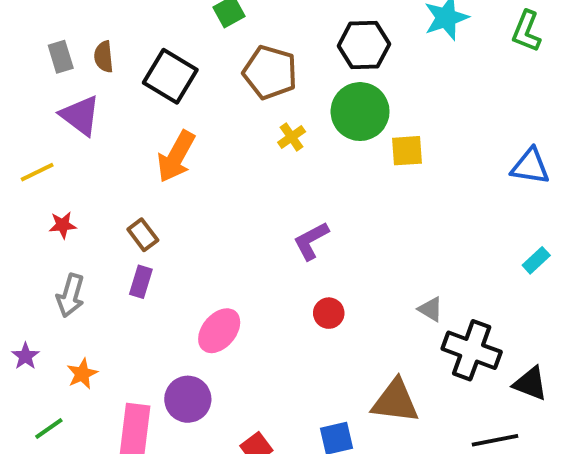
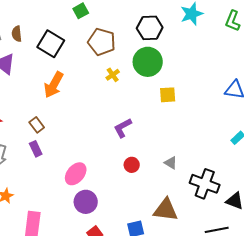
yellow square: (407, 151) -> (168, 95), moved
purple rectangle: (141, 282) -> (36, 149), turned -42
gray triangle: (430, 309) -> (171, 163), moved
purple circle: (188, 399) -> (86, 202), moved

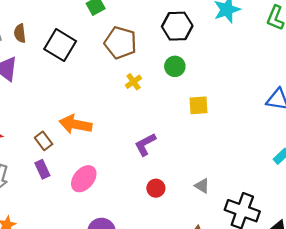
green circle: (148, 62) -> (175, 66), size x0.6
orange arrow: (54, 85) -> (75, 124), moved, turned 72
pink ellipse: (76, 174) -> (84, 179), moved

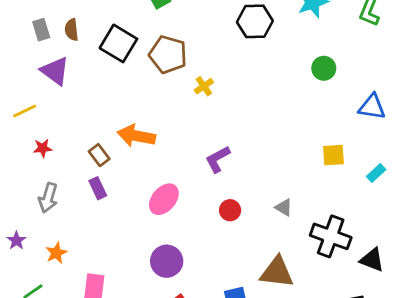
brown pentagon: (120, 43) -> (168, 54), moved
green circle: (175, 66) -> (324, 68), moved
yellow square: (199, 105) -> (333, 155), moved
pink ellipse: (84, 179) -> (164, 199), moved

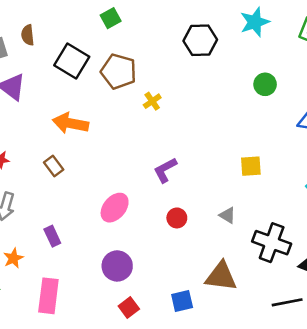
brown semicircle: (72, 30) -> (28, 35), moved
orange arrow: (136, 136) -> (70, 123), moved
yellow square: (333, 155) -> (251, 166), moved
purple rectangle: (98, 188) -> (52, 236), moved

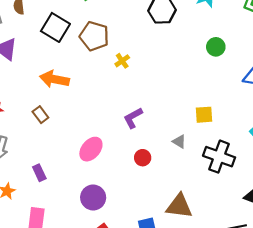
gray triangle: (227, 215) -> (179, 142), moved
black cross: (272, 243) -> (219, 157), moved

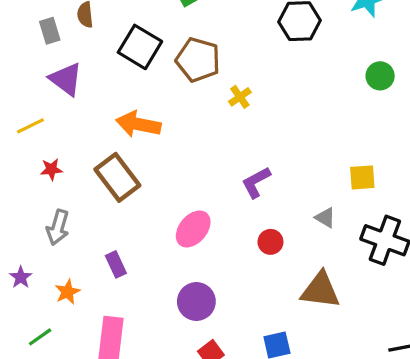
brown rectangle: (40, 115) -> (117, 177), size x1.8
brown triangle: (179, 206) -> (320, 290), moved

